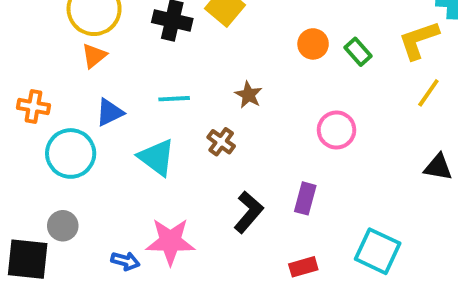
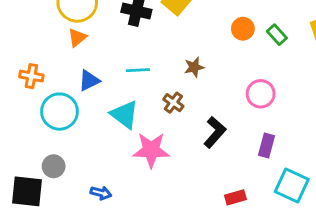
brown star: (249, 95) -> (194, 67), turned 30
purple rectangle: (305, 198) -> (267, 146), moved
black L-shape: (249, 212) -> (215, 132), moved
pink star: (170, 241) -> (151, 150), moved

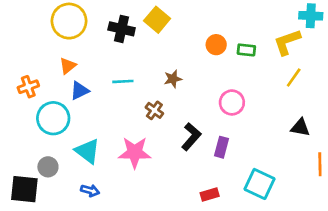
green rectangle: (277, 35) -> (246, 50), turned -42
orange triangle: (77, 38) -> (68, 66), moved
orange cross: (31, 76) -> (28, 87), turned -30
cyan triangle: (125, 114) -> (87, 151), moved
purple rectangle: (267, 146) -> (221, 147), moved

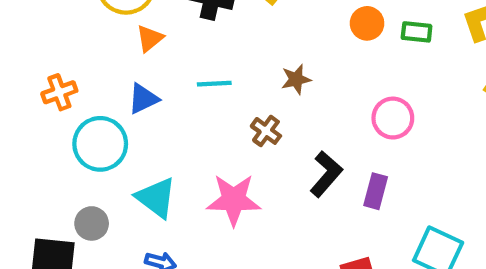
orange triangle: (68, 66) -> (150, 38), moved

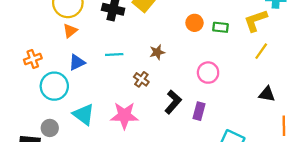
orange triangle: (150, 38) -> (70, 31), moved

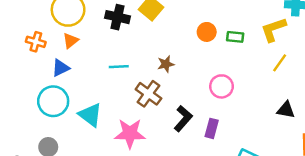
orange cross: (33, 59) -> (36, 42), moved, turned 36
blue triangle: (77, 62) -> (61, 68), moved
brown cross: (141, 79) -> (148, 94), size x1.5
cyan triangle: (84, 114) -> (90, 115), moved

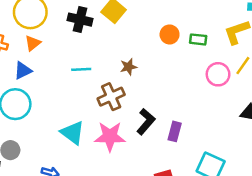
pink circle: (221, 86) -> (218, 74), moved
brown cross: (148, 94) -> (111, 97), turned 30
cyan triangle: (90, 115) -> (73, 133), moved
pink star: (130, 133) -> (110, 136), moved

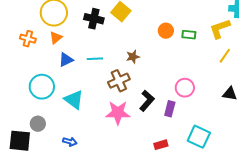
blue triangle: (23, 71) -> (66, 60), moved
pink circle: (218, 74) -> (185, 88), moved
cyan triangle: (73, 133) -> (74, 100), moved

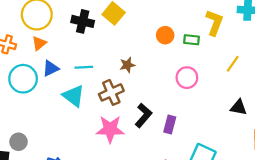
yellow L-shape: (220, 29) -> (214, 23), moved, turned 130
cyan circle: (42, 87) -> (23, 79), moved
pink circle: (185, 88) -> (187, 78), moved
cyan triangle: (74, 100) -> (73, 96), moved

